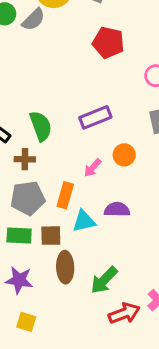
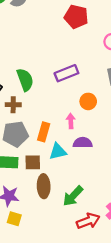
pink arrow: (93, 168) -> (71, 121), moved, turned 136
yellow square: (26, 322) -> (14, 219), moved

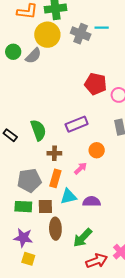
red pentagon: (76, 17) -> (96, 84), moved
brown cross: (13, 105) -> (54, 153), moved
pink arrow: (71, 121) -> (81, 168), turned 48
purple semicircle: (83, 143) -> (92, 202), moved

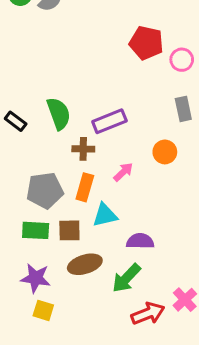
purple rectangle: (77, 124) -> (109, 121), moved
orange circle: (97, 150) -> (165, 152), moved
purple semicircle: (92, 202) -> (140, 241), moved
brown ellipse: (55, 229) -> (85, 264), turned 75

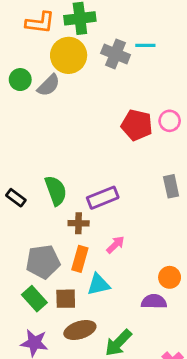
pink circle: (182, 60) -> (170, 121), moved
orange circle: (165, 152) -> (170, 277), moved
green rectangle: (36, 230) -> (34, 299), turned 45
purple semicircle: (140, 241) -> (154, 302), moved

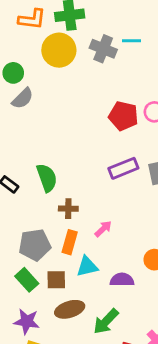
gray semicircle: (49, 85) -> (23, 98), moved
purple rectangle: (103, 198) -> (123, 168), moved
purple semicircle: (154, 302) -> (122, 280), moved

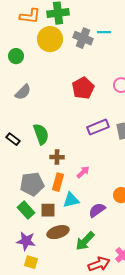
gray semicircle: (23, 98) -> (23, 92), moved
red pentagon: (123, 116) -> (83, 88), moved, turned 30
purple semicircle: (122, 280) -> (97, 210), turned -36

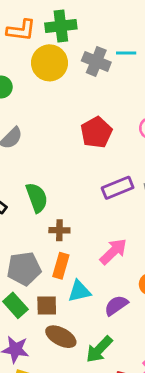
pink arrow: (83, 172) -> (113, 252), moved, size x1.5
brown ellipse: (58, 232) -> (61, 337), turned 45

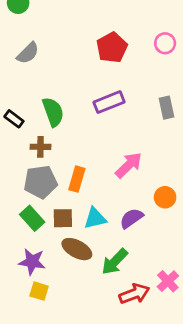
purple rectangle: (118, 188) -> (109, 102), moved
brown cross: (59, 230) -> (40, 147), moved
cyan triangle: (79, 291) -> (95, 218), moved

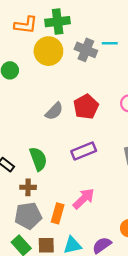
gray semicircle: (28, 53) -> (54, 111), moved
pink arrow: (129, 165) -> (84, 199), moved

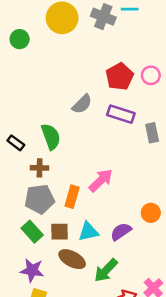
red pentagon: (86, 107) -> (120, 77), moved
gray semicircle: (54, 111) -> (82, 104), moved
purple rectangle: (84, 151) -> (121, 114), moved, turned 40

